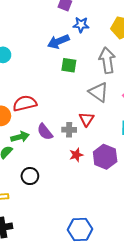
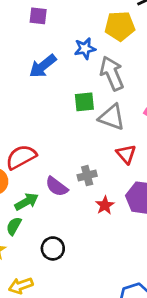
blue star: (81, 25) -> (85, 48), moved
green square: (69, 65) -> (84, 102), moved
red triangle: (87, 119) -> (126, 154), moved

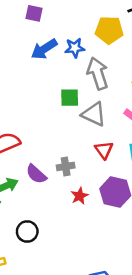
blue arrow: (43, 66) -> (44, 49), moved

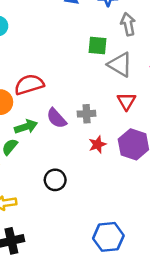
gray arrow: (98, 73) -> (128, 24), size x0.7
black circle: (27, 231) -> (55, 180), moved

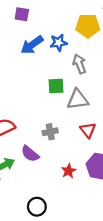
gray triangle: (120, 65) -> (78, 99), turned -30
gray cross: (87, 114) -> (50, 132), moved

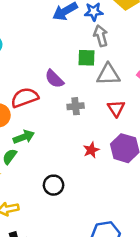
gray arrow: (79, 64) -> (101, 36), moved
purple semicircle: (30, 154) -> (54, 79), moved

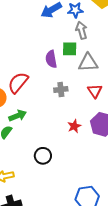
purple semicircle: (54, 79) -> (51, 59), moved, turned 36
red semicircle: (25, 98) -> (18, 83), turned -30

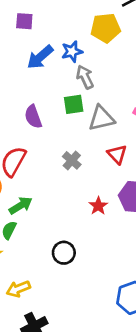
purple semicircle: (51, 59) -> (33, 117), moved
gray cross: (61, 90) -> (72, 160), turned -32

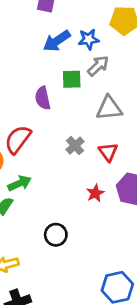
gray arrow: (85, 77) -> (98, 66), turned 65
green square: (74, 104) -> (72, 79), moved
red triangle: (117, 154) -> (108, 152), moved

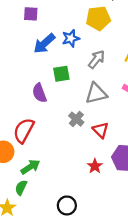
gray arrow: (98, 66) -> (97, 59), moved
gray cross: (75, 146) -> (76, 119), moved

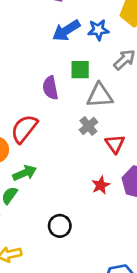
gray triangle: (96, 93) -> (100, 95), moved

